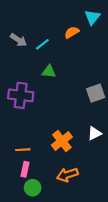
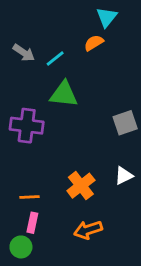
cyan triangle: (92, 17) -> (107, 17), moved
green triangle: (49, 71) -> (64, 94), size x1.5
green circle: (33, 188) -> (21, 247), moved

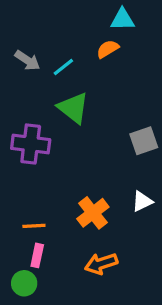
cyan triangle: (107, 17) -> (122, 19), turned 50
green triangle: (64, 94) -> (73, 108), turned 32

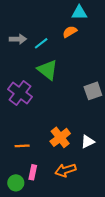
gray arrow: (27, 60) -> (18, 39), turned -35
purple cross: (31, 144) -> (20, 93), turned 30
white triangle: (142, 201) -> (88, 142), moved
pink rectangle: (37, 255) -> (33, 172), moved

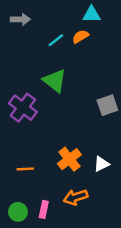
gray arrow: (18, 39) -> (20, 19), moved
cyan line: (41, 43) -> (56, 40), moved
pink rectangle: (33, 172) -> (44, 209), moved

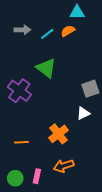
gray arrow: (20, 19) -> (22, 30), moved
white triangle: (101, 164) -> (83, 113), moved

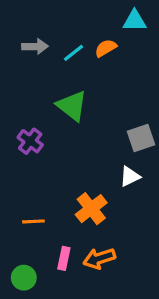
cyan triangle: (77, 12) -> (135, 21), moved
purple cross: (19, 91) -> (30, 141), size x0.7
pink rectangle: (37, 176) -> (64, 258), moved

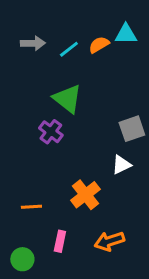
cyan triangle: (135, 21) -> (126, 34), moved
purple cross: (30, 141) -> (51, 132), moved
orange arrow: (99, 258) -> (109, 241), moved

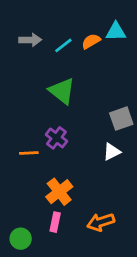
purple cross: (51, 132) -> (56, 138), moved
orange cross: (85, 195) -> (59, 192), moved
orange line: (31, 207) -> (29, 153), moved

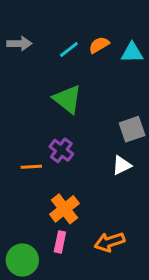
cyan triangle: (116, 32) -> (132, 53), moved
gray arrow: (30, 40) -> (19, 44), moved
green circle: (21, 239) -> (22, 260), size x1.4

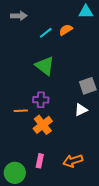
gray arrow: (19, 44) -> (19, 16), moved
cyan triangle: (132, 53) -> (86, 12), moved
purple cross: (61, 150) -> (41, 100), turned -35
orange cross: (64, 209) -> (43, 125), moved

